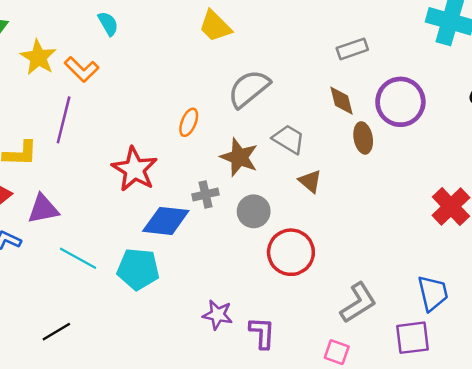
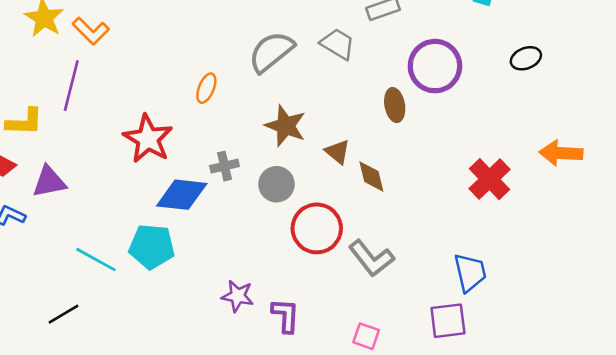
brown diamond: (341, 101) -> (371, 176), moved
gray trapezoid: (289, 139) -> (338, 44), moved
brown star: (239, 157) -> (286, 126), moved
cyan line: (78, 258) -> (96, 260), moved
gray L-shape: (358, 303) -> (371, 258), moved, turned 84

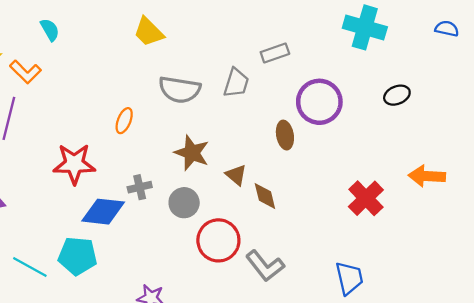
gray trapezoid: (338, 44) -> (236, 83), turned 76
gray semicircle: (271, 52) -> (180, 90), turned -132
red star: (148, 139) -> (74, 164), turned -30

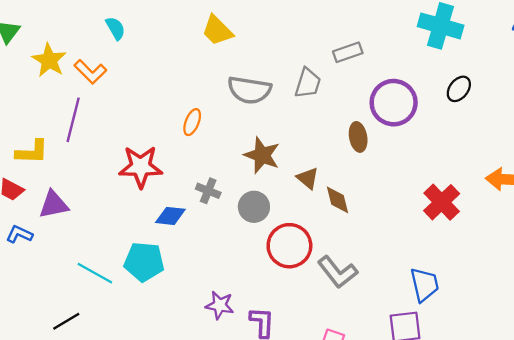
black ellipse: (397, 95) -> (459, 89), moved, turned -30
gray cross: (140, 187) -> (208, 191), turned 35
blue diamond: (103, 212) -> (170, 216), size x0.7

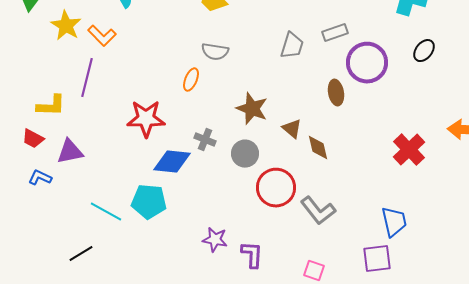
gray rectangle: (348, 52) -> (335, 33), moved
gray semicircle: (249, 90) -> (215, 52), moved, size x0.7
blue diamond: (170, 216) -> (172, 162), size x1.4

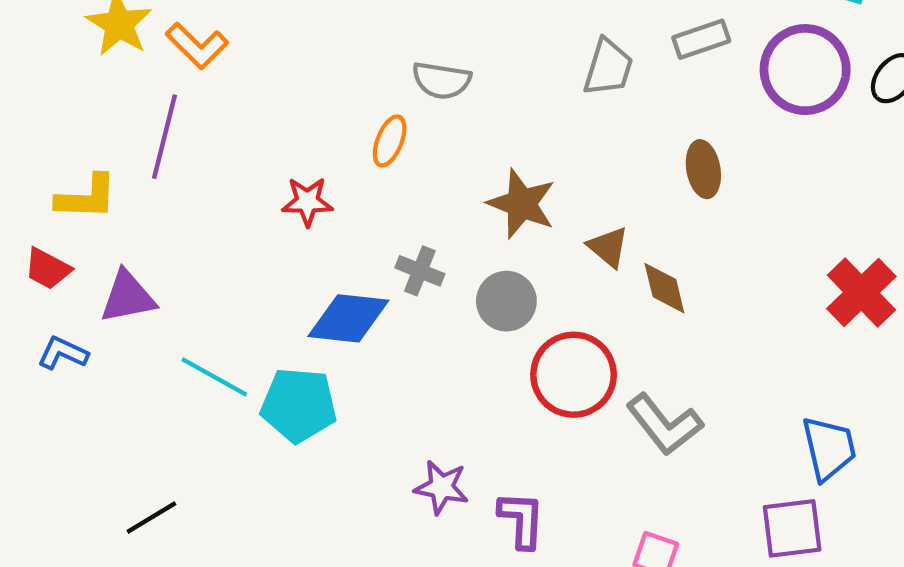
purple circle: (367, 63) -> (805, 70), moved
red star: (146, 119) -> (307, 202), moved, size x0.6
cyan line: (106, 212) -> (214, 377), moved

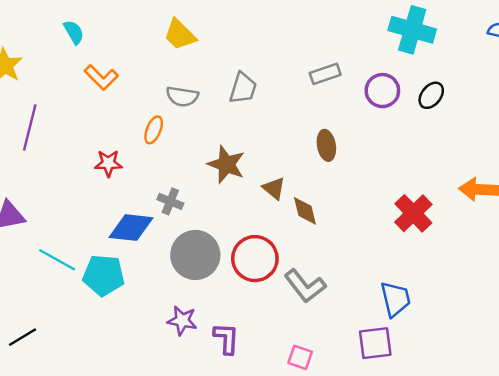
orange L-shape: (197, 46) -> (101, 77), moved
gray trapezoid: (608, 67) -> (243, 88), moved
purple circle: (805, 70) -> (382, 91), size x0.7
gray circle: (506, 301) -> (195, 255), moved, size x1.5

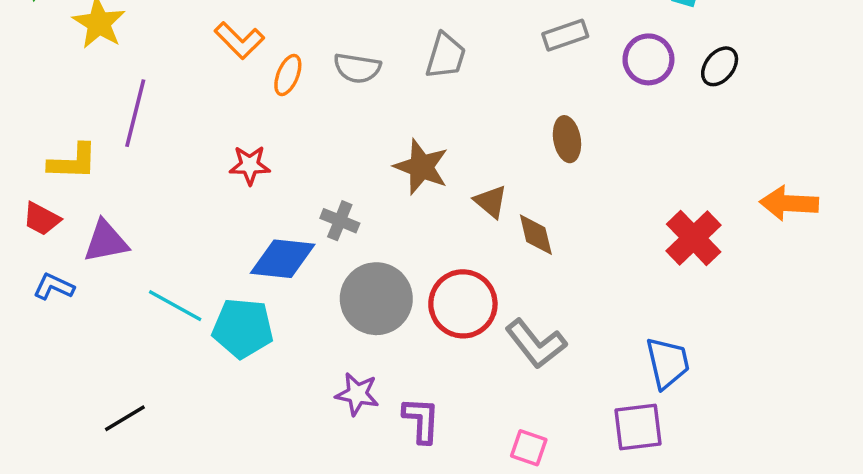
orange ellipse: (154, 130) -> (288, 75), moved

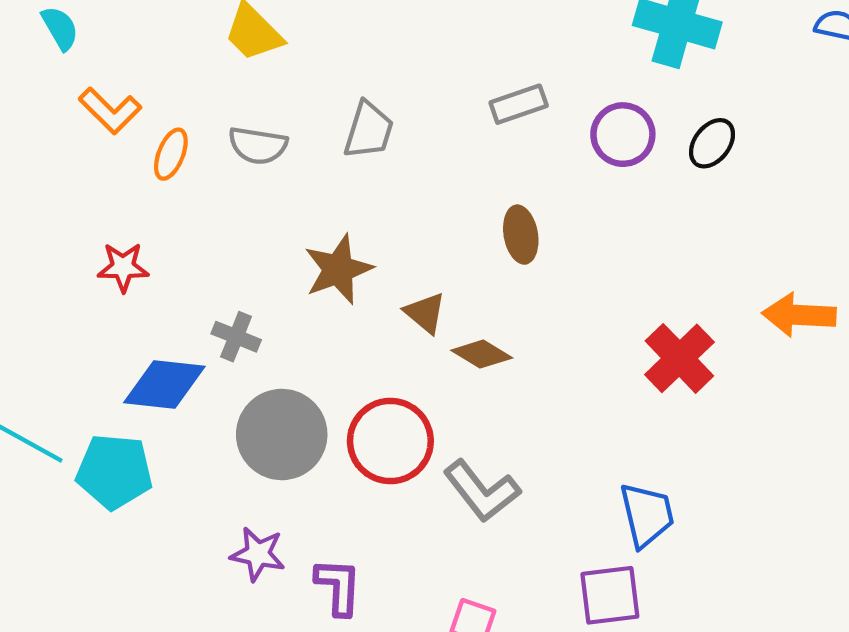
brown star: (421, 167) -> (338, 269), turned 30
brown diamond: (536, 235) -> (482, 354), turned -45

